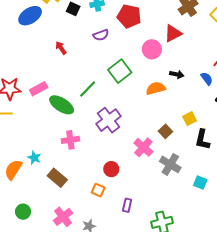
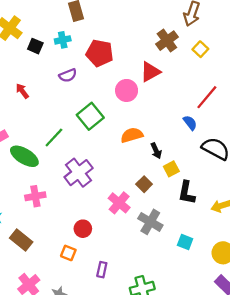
black arrow: (177, 74) -> (156, 151), moved, turned 56

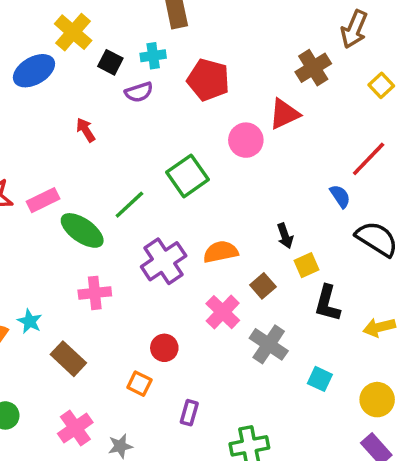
yellow square: (200, 49) -> (381, 85), moved
purple semicircle: (68, 75) -> (139, 92), moved
orange semicircle: (132, 135) -> (221, 252), moved

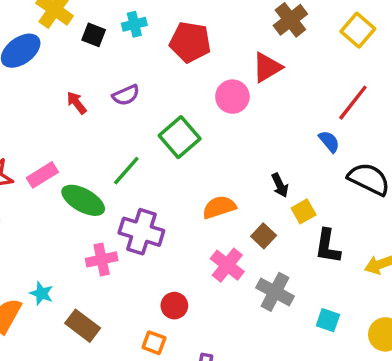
yellow square: (381, 85) -> (358, 30), size x1.4
purple semicircle: (139, 92) -> (126, 95), moved
purple cross: (164, 261) -> (141, 232), moved, turned -33

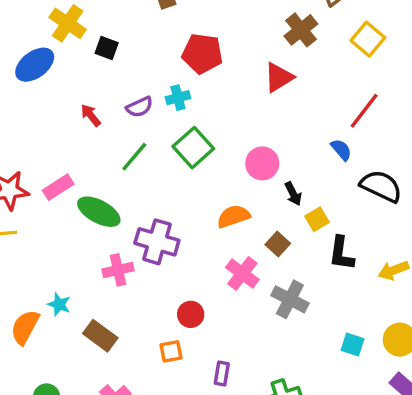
cyan cross: (134, 24) -> (178, 98), moved
pink circle: (232, 97) -> (262, 163), moved
green line: (126, 171) -> (134, 157), moved
cyan square: (328, 320) -> (352, 344), moved
orange square: (154, 343) -> (171, 351), turned -30

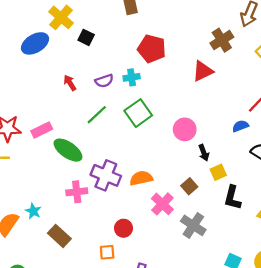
blue semicircle: (341, 150) -> (240, 126), turned -77
orange semicircle: (233, 216) -> (141, 178), moved

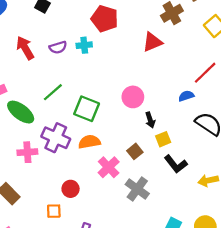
red arrow: (70, 83) -> (25, 48), size x1.5
green square: (138, 113) -> (87, 109), moved, turned -35
green line: (97, 115) -> (53, 92), moved
black L-shape: (232, 198) -> (176, 164), turned -55

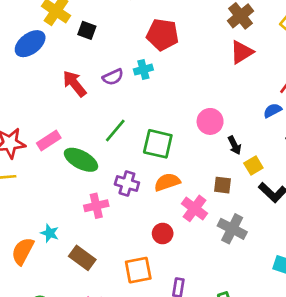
red triangle: (152, 42) -> (242, 52), moved
purple cross: (56, 138) -> (127, 184), size x0.7
brown square: (135, 151) -> (222, 185), turned -35
red circle: (71, 189) -> (163, 234), moved
orange square: (54, 211) -> (138, 270), size x1.5

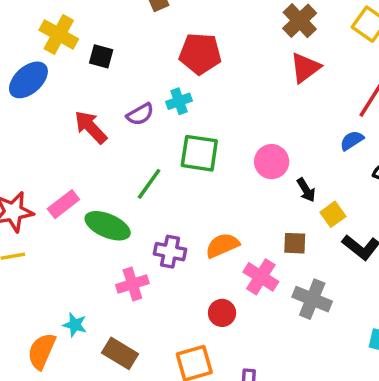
green square: (158, 144) -> (199, 153), moved

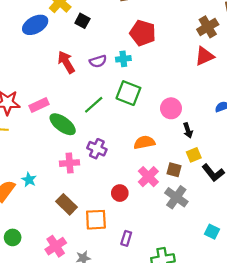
yellow square: (333, 214) -> (194, 155), moved
brown square: (295, 243) -> (174, 170), moved
orange semicircle: (222, 245) -> (144, 142), moved
brown rectangle: (120, 353) -> (66, 204), moved

